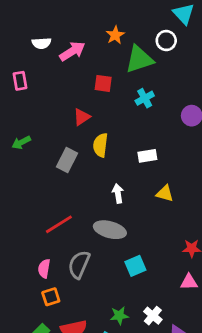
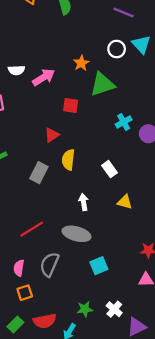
white circle: (166, 41) -> (117, 49), moved
cyan cross: (145, 98) -> (124, 122), moved
white rectangle: (147, 156) -> (109, 169), turned 63

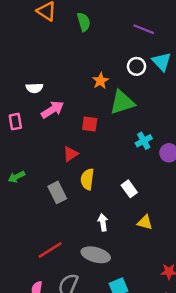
pink arrow: (44, 77) -> (52, 110), moved
gray rectangle: (39, 173) -> (57, 192), turned -54

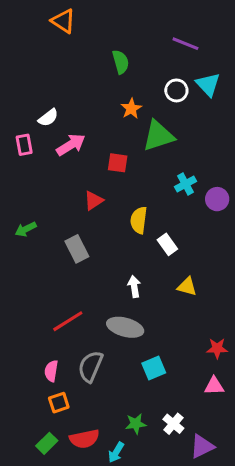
green semicircle: (84, 22) -> (121, 62), moved
white semicircle: (34, 88) -> (48, 118), turned -35
pink rectangle: (15, 122) -> (24, 145), moved
yellow semicircle: (87, 179) -> (139, 220), moved

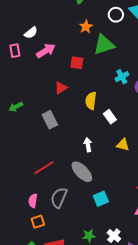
gray ellipse: (125, 327) -> (82, 172), turned 30

